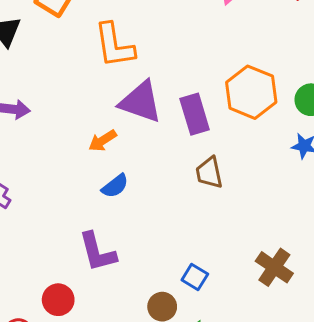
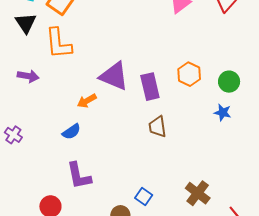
orange L-shape: (114, 45) -> (58, 43), moved
orange hexagon: (251, 92) -> (189, 74), size x0.7
blue semicircle: (115, 186) -> (71, 132), moved

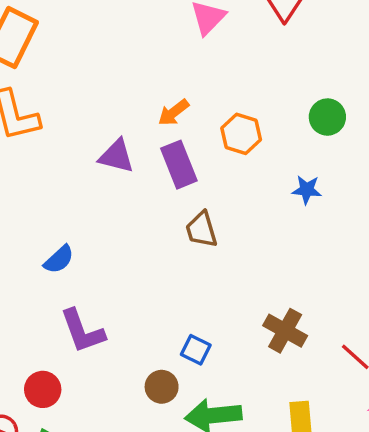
purple triangle: (114, 76) -> (116, 156), size x0.7
green circle: (229, 82) -> (327, 117), moved
orange arrow: (87, 101) -> (173, 113), moved

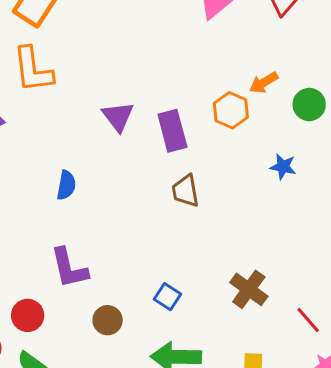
orange arrow: (173, 113) -> (264, 83), moved
purple triangle: (116, 156) -> (118, 117), turned 32
blue semicircle: (59, 259) -> (66, 185), moved, turned -44
brown circle: (162, 387) -> (108, 320), moved

